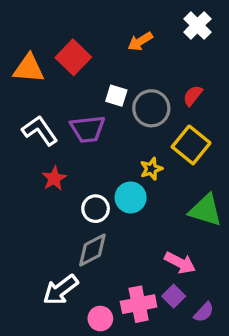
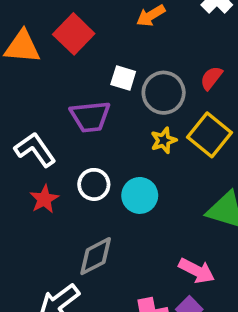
white L-shape: (40, 131) -> (35, 150), moved
yellow star: (151, 169) -> (164, 140), moved
red star: (54, 178) -> (44, 199), moved
white circle: (96, 209) -> (94, 184), moved

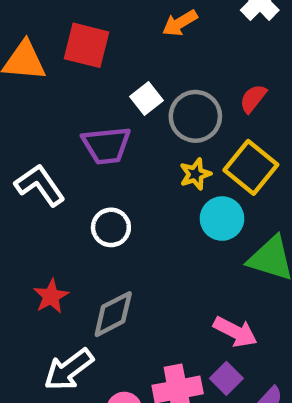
red square: (74, 34) -> (87, 45), turned -30
white square: (123, 78) -> (146, 99), turned 35
cyan circle: (140, 195) -> (222, 219), moved
red star: (44, 199) -> (51, 296), moved

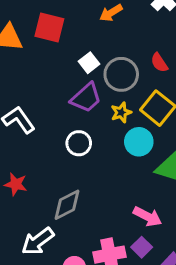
red semicircle: (253, 99) -> (159, 63), turned -72
purple trapezoid: (107, 145) -> (86, 98), moved, turned -36
white circle: (111, 227) -> (79, 143), moved
red star: (51, 296) -> (16, 184), moved, turned -30

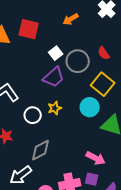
yellow star: (121, 112) -> (55, 108), moved
white circle: (79, 143) -> (33, 115), moved
purple square: (142, 247) -> (92, 179), turned -32

